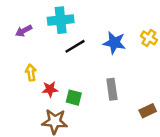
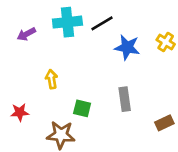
black line: (75, 46) -> (102, 23), moved
yellow arrow: (31, 73) -> (52, 79), moved
red star: (50, 89) -> (20, 112), moved

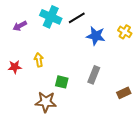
cyan cross: (67, 22) -> (51, 17), turned 30
gray rectangle: (125, 99) -> (94, 75), turned 30
red star: (20, 112) -> (15, 67), moved

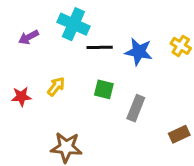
black line: (77, 18) -> (100, 47), moved, turned 30
yellow arrow: (39, 60) -> (56, 86), turned 48
green square: (62, 82) -> (104, 89), moved

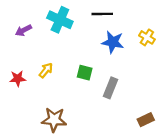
black line: (100, 47) -> (102, 14), moved
brown rectangle: (179, 134) -> (146, 120), moved

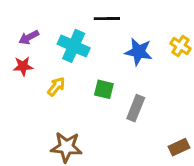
black line: (102, 14) -> (107, 19), moved
cyan cross: (60, 20) -> (74, 46), moved
red star: (18, 79) -> (23, 66), moved

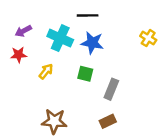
blue star: (139, 52) -> (92, 43), moved
brown rectangle: (179, 147) -> (108, 121), moved

